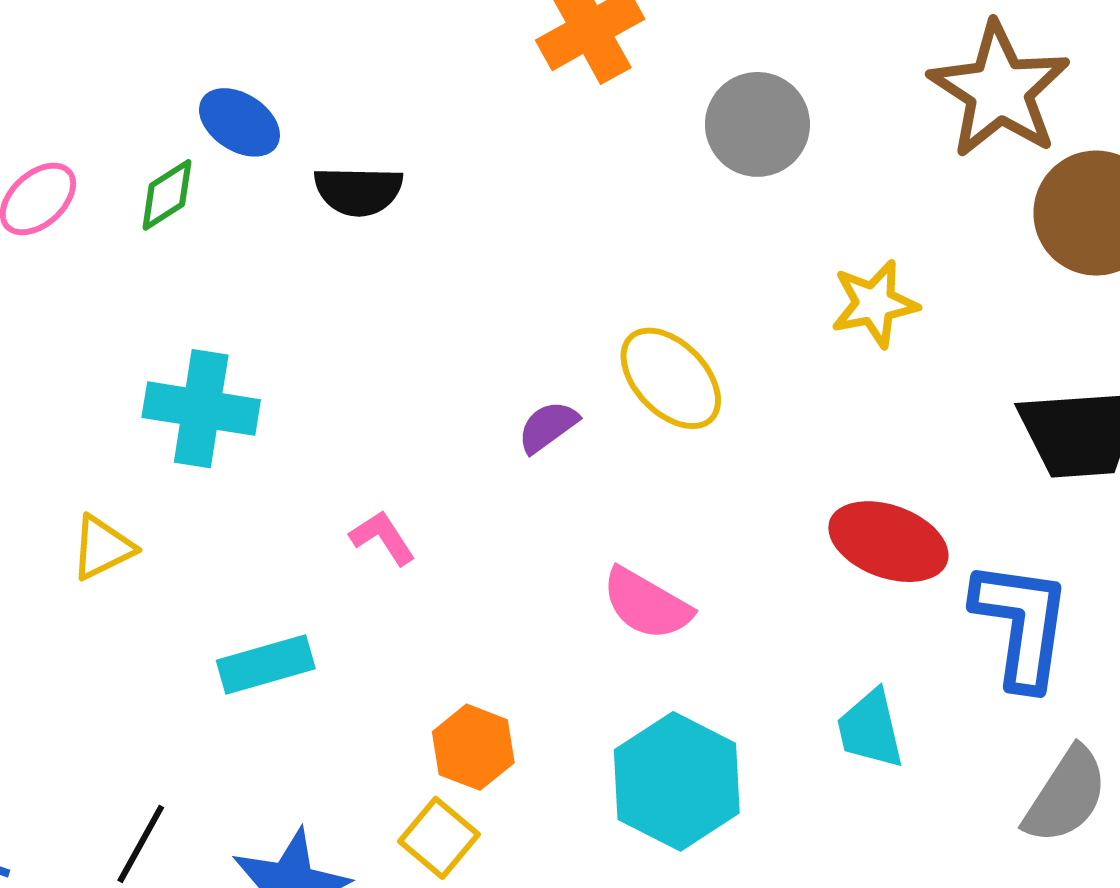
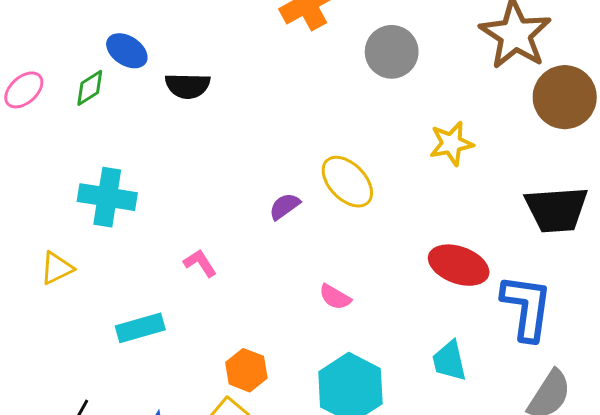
pink semicircle: (647, 604) -> (335, 297), size x0.7

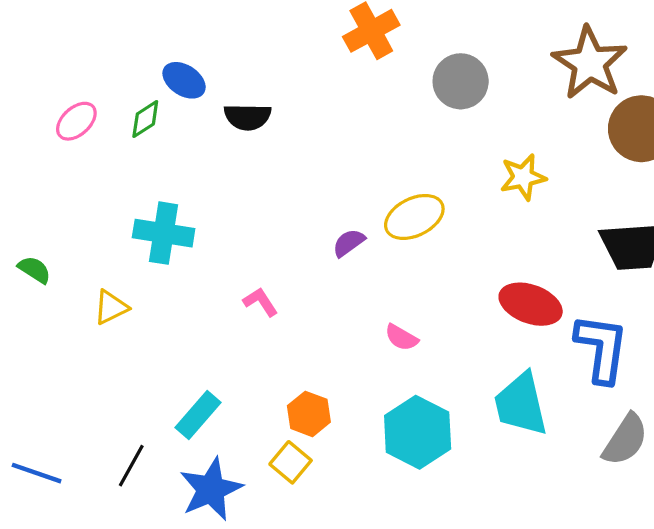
yellow ellipse: (347, 182) -> (414, 217), turned -72
cyan rectangle: (140, 328) -> (198, 415), moved, turned -33
cyan trapezoid: (449, 361) -> (521, 404), size x1.5

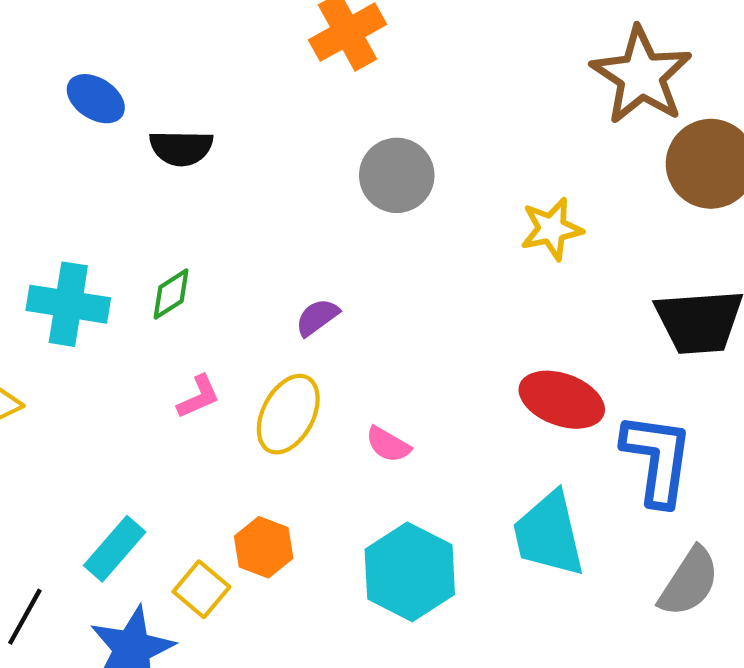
gray circle: (461, 81) -> (397, 175), moved
green diamond: (145, 119) -> (171, 294), moved
yellow ellipse: (414, 217) -> (288, 414), moved, turned -36
pink L-shape: (260, 302) -> (199, 397), turned 99
yellow square: (291, 462) -> (201, 589), moved

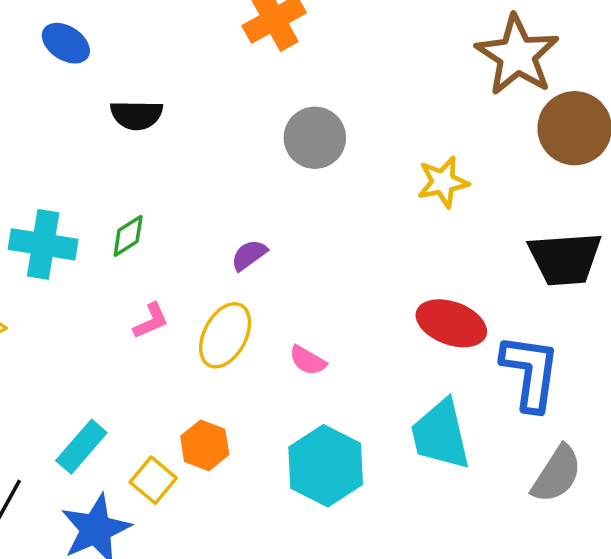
blue ellipse: (96, 99) -> (66, 43), moved

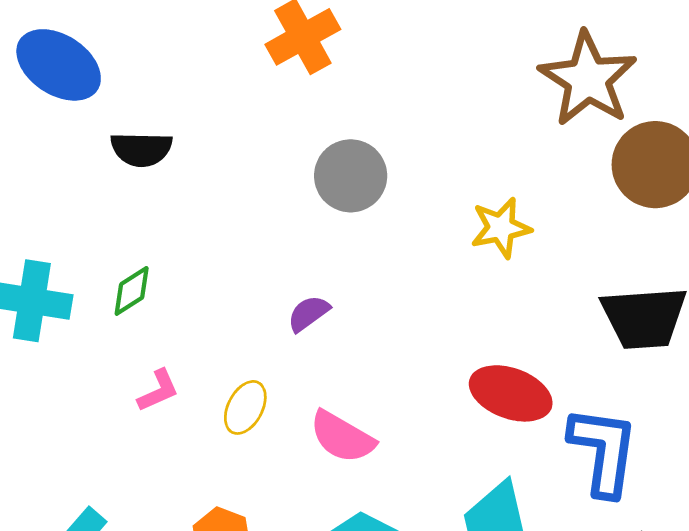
blue ellipse: (66, 43) -> (59, 65), size x1.5
purple semicircle: (249, 255) -> (308, 313), moved
yellow ellipse: (225, 335) -> (245, 407), size x0.7
pink semicircle: (308, 360) -> (342, 437), size x1.5

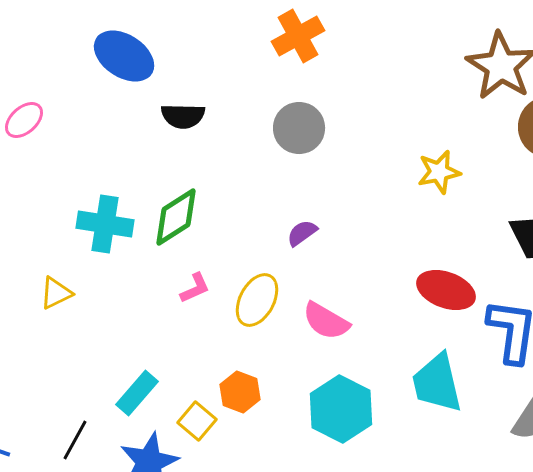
gray circle: (351, 176) -> (299, 128), moved
green diamond: (132, 291) -> (176, 217), size x1.6
yellow ellipse: (245, 407) -> (257, 300), size x1.4

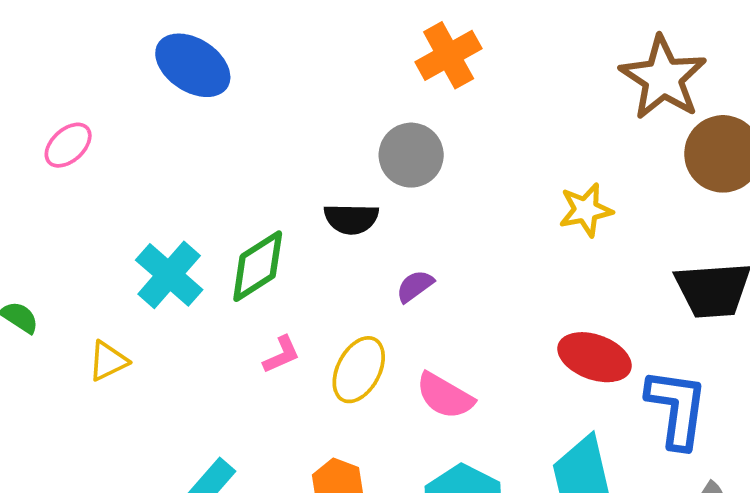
orange cross: (298, 36) -> (449, 55), moved
black semicircle: (183, 116) -> (351, 219), moved
cyan cross: (105, 224) -> (169, 275), turned 32

